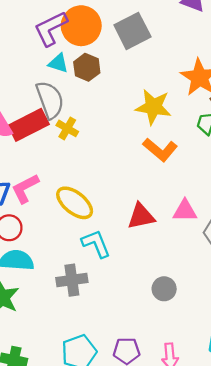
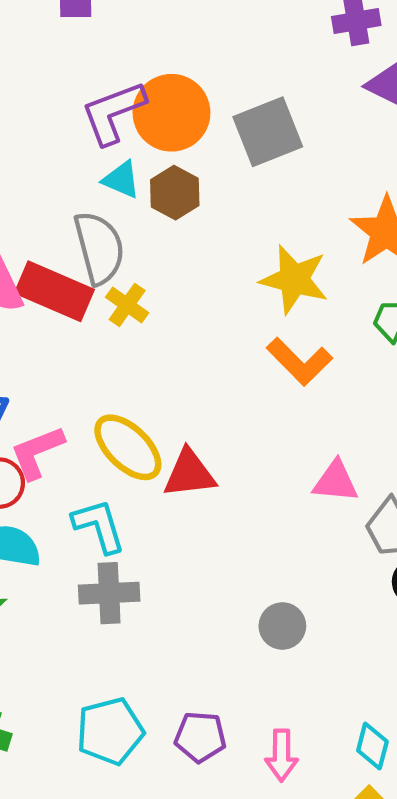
red rectangle: (29, 125) -> (54, 291), turned 45
pink L-shape: (25, 188) -> (37, 452), moved
red triangle: (141, 216) -> (189, 473), moved
cyan L-shape: (96, 244) -> (99, 526), moved

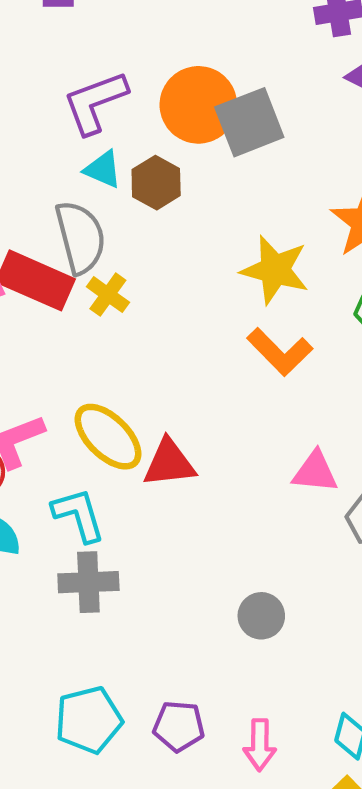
orange circle: (171, 113) -> (198, 105), moved

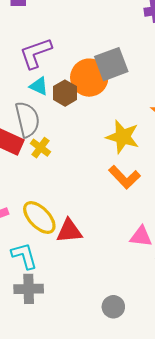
orange circle: (198, 105) -> (89, 78), moved

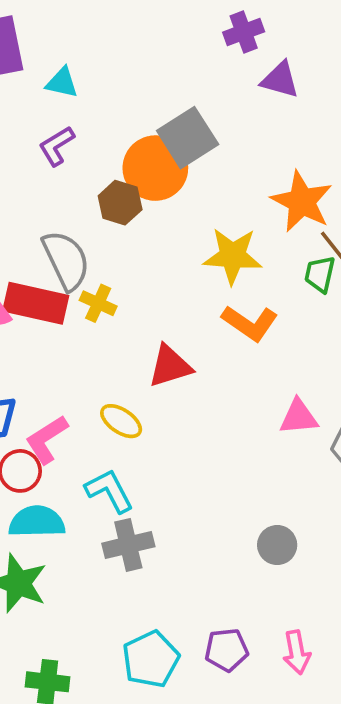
purple L-shape: (36, 53) -> (57, 146), size x0.7
cyan triangle: (39, 86) -> (62, 83), moved
yellow ellipse: (39, 218) -> (121, 421), size x0.7
red triangle: (69, 231) -> (170, 366), moved

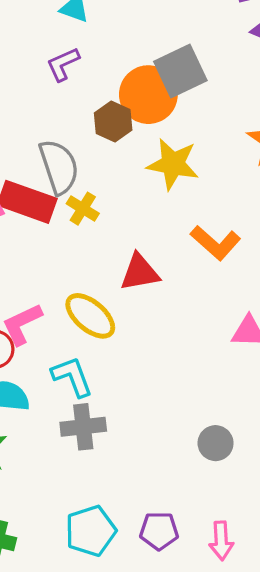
yellow star: (233, 256) -> (173, 164), moved
yellow ellipse: (121, 421) -> (90, 316), size x1.4

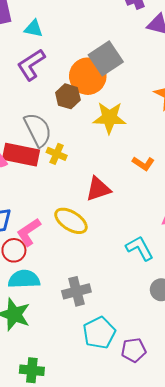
purple L-shape: (63, 64) -> (31, 65), size x1.4
orange L-shape: (216, 243) -> (143, 164), size x0.7
cyan L-shape: (72, 377) -> (140, 248), moved
cyan pentagon: (91, 531) -> (99, 333), moved

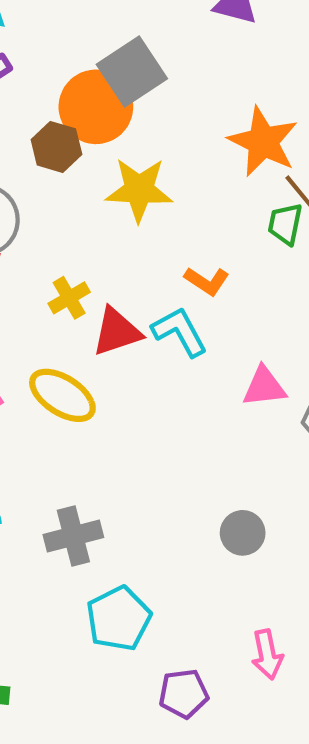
yellow cross: (57, 154) -> (69, 298), moved, turned 36
cyan L-shape: (140, 248) -> (180, 332), moved
purple pentagon: (134, 350) -> (184, 694), moved

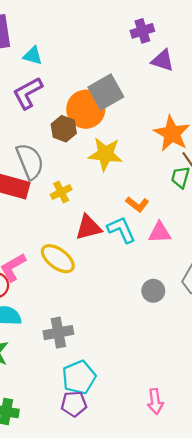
yellow cross: (69, 298) -> (61, 192), moved
pink triangle: (264, 387) -> (160, 233), moved
gray circle: (243, 533) -> (153, 291), moved
purple pentagon: (184, 694) -> (74, 404), moved

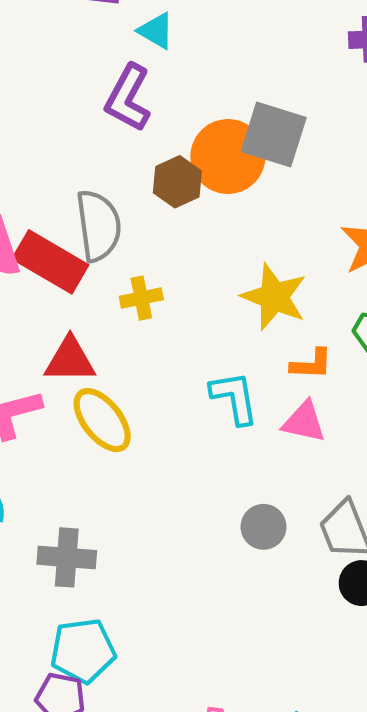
gray square: (106, 92) -> (274, 135), turned 32
purple L-shape: (28, 93) -> (128, 98), turned -48
yellow star: (105, 154) -> (274, 297), moved
orange L-shape: (137, 204) -> (311, 364), moved, turned -50
red triangle: (88, 227) -> (70, 360), moved

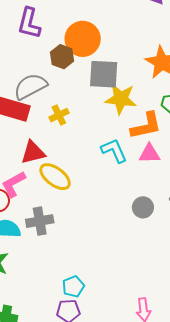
gray square: (274, 135) -> (104, 74), moved
gray semicircle: (98, 226) -> (30, 86), turned -96
orange L-shape: (311, 364) -> (146, 126), size x1.6
gray cross: (67, 557) -> (40, 221), moved
cyan pentagon: (83, 651) -> (73, 286), size x0.7

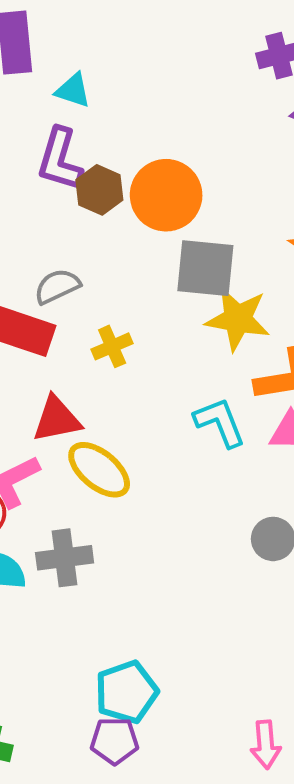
brown hexagon: (62, 57) -> (99, 190), moved
gray semicircle: (30, 86) -> (57, 286), size x0.7
cyan pentagon: (73, 286) -> (127, 692), size x1.4

